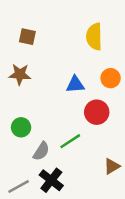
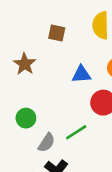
brown square: (27, 37) -> (57, 33), moved
brown star: (20, 74) -> (25, 64), turned 30

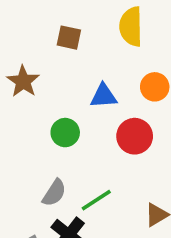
green circle: (26, 118) -> (65, 133), moved
green line: (76, 132) -> (96, 200), moved

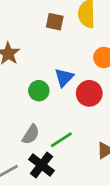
brown square: (69, 38) -> (55, 22), moved
blue triangle: (104, 96) -> (64, 77), moved, turned -42

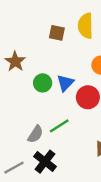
green circle: (39, 91) -> (43, 83), moved
green line: (61, 140) -> (59, 126), moved

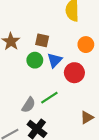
brown square: (57, 33) -> (42, 40), moved

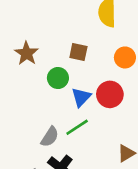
brown square: (42, 40) -> (78, 52), moved
blue triangle: (55, 60) -> (81, 97), moved

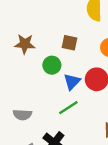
brown star: (26, 53) -> (25, 44), turned -30
gray semicircle: (50, 137) -> (22, 115), moved, turned 60

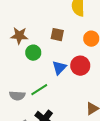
green circle: (52, 65) -> (33, 53), moved
green line: (68, 108) -> (39, 90), moved

